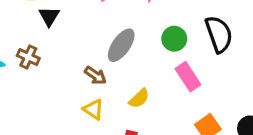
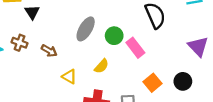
green circle: (174, 39) -> (114, 36), moved
brown arrow: (95, 75) -> (49, 51), moved

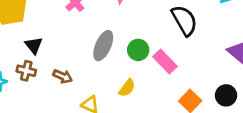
black triangle: (32, 12) -> (34, 45), moved

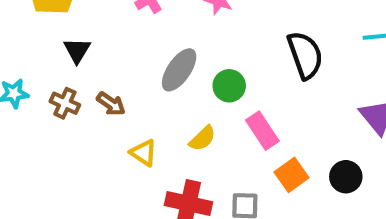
pink rectangle: (165, 61) -> (262, 131), moved
brown cross: (26, 71) -> (65, 103), moved

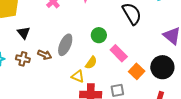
gray ellipse: (179, 70) -> (65, 45), moved
yellow triangle: (144, 153) -> (78, 76), moved
black circle: (346, 177) -> (162, 67), size x1.5

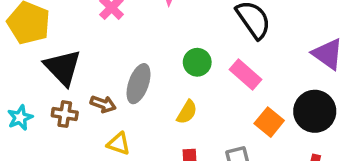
black triangle: (24, 33) -> (63, 67), size x1.6
pink rectangle: (119, 53) -> (246, 75), moved
yellow triangle: (78, 76) -> (119, 144), moved

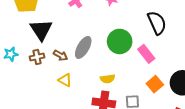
green circle: (197, 62) -> (120, 41), size x1.5
yellow semicircle: (187, 112) -> (108, 79), moved, turned 40
brown cross: (65, 114) -> (37, 57), turned -32

